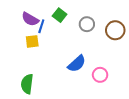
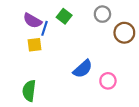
gray circle: (87, 24) -> (102, 14), moved

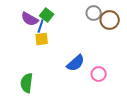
green square: (64, 16) -> (47, 15), moved
brown circle: (124, 33) -> (110, 20), moved
yellow square: (35, 45) -> (42, 39), moved

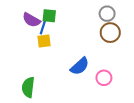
gray circle: (94, 13) -> (107, 14), moved
green square: (47, 15) -> (49, 16), turned -32
brown circle: (110, 20) -> (110, 33), moved

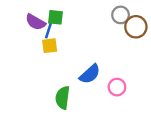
brown circle: (110, 33) -> (136, 27), moved
green semicircle: (28, 87) -> (63, 98), moved

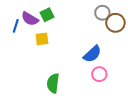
green square: (56, 17) -> (47, 15), turned -32
blue line: (48, 30) -> (16, 26), moved
blue semicircle: (90, 74) -> (92, 54), moved

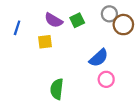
green square: (47, 15) -> (77, 20), moved
purple semicircle: (30, 19) -> (54, 20), moved

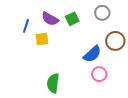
brown circle: (123, 25) -> (115, 41), moved
blue line: (17, 28) -> (26, 26), moved

